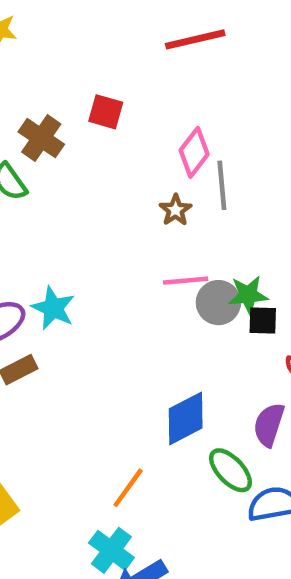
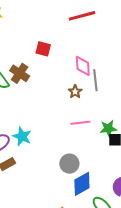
brown cross: (41, 138) -> (20, 73), moved
pink diamond: (194, 152) -> (83, 66), turned -40
gray circle: (218, 303) -> (69, 164), moved

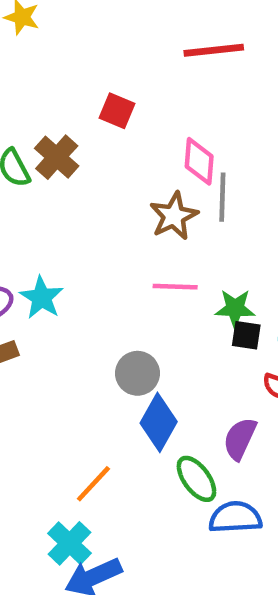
brown star: (75, 92) -> (174, 216), size x1.5
blue diamond: (82, 184) -> (159, 422), turned -40

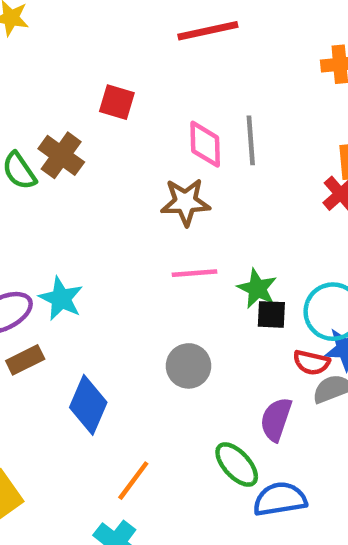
gray line: (222, 197) -> (251, 140), moved
brown star: (174, 216) -> (185, 202), turned 30
green star: (235, 308) -> (257, 289), turned 30
gray circle: (137, 373) -> (188, 366), moved
blue diamond: (159, 422) -> (88, 405), moved

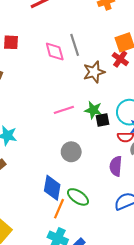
brown star: (185, 202) -> (94, 72), moved
blue diamond: (88, 405) -> (52, 188), moved
green ellipse: (237, 465) -> (78, 197), moved

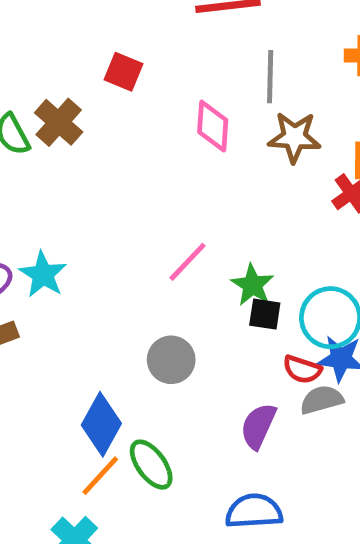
gray line: (75, 45) -> (270, 77), moved
brown star: (94, 72) -> (294, 137), moved
pink line: (64, 110) -> (188, 262), turned -48

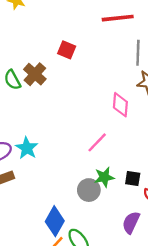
pink diamond: (213, 126) -> (120, 105), moved
green star: (252, 285) -> (104, 177), moved, turned 30
black square: (265, 314) -> (133, 179), moved

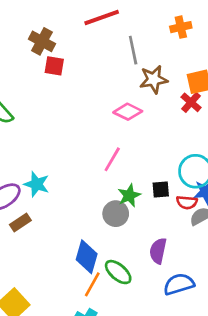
brown cross: (35, 74) -> (42, 41), moved
pink diamond: (120, 105) -> (128, 112), turned -55
purple semicircle: (131, 222) -> (158, 251), moved

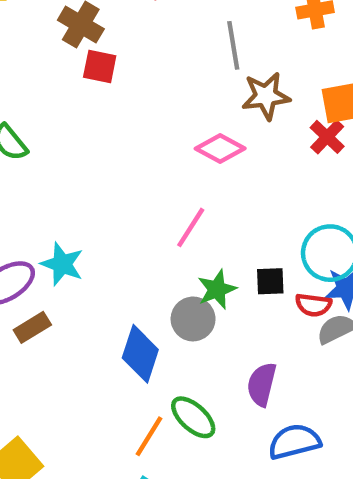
blue diamond: (87, 257) -> (140, 354), moved

